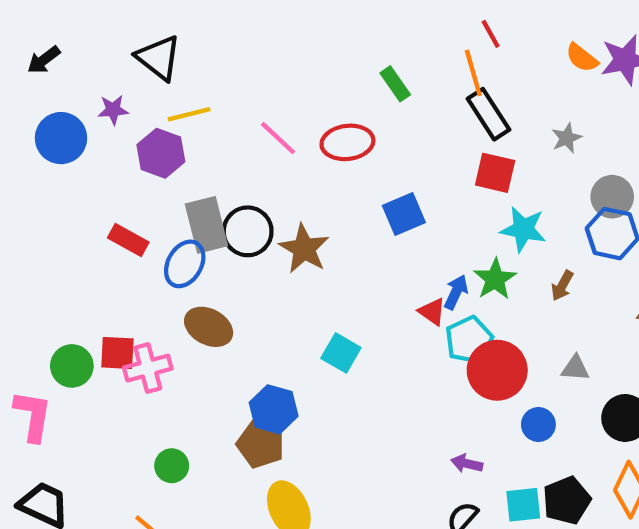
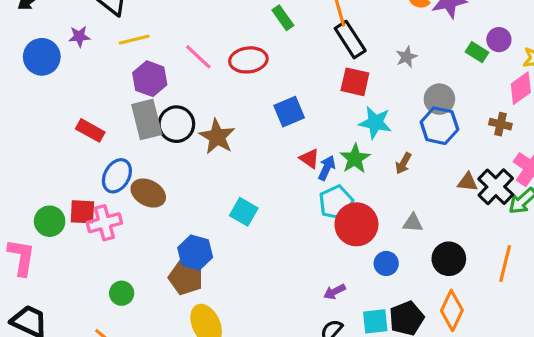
purple hexagon: (161, 153) -> (150, 79), moved
blue ellipse: (185, 264) -> (117, 176), moved
red triangle: (432, 312) -> (309, 159), moved
purple arrow: (467, 464) -> (335, 292), turned -40

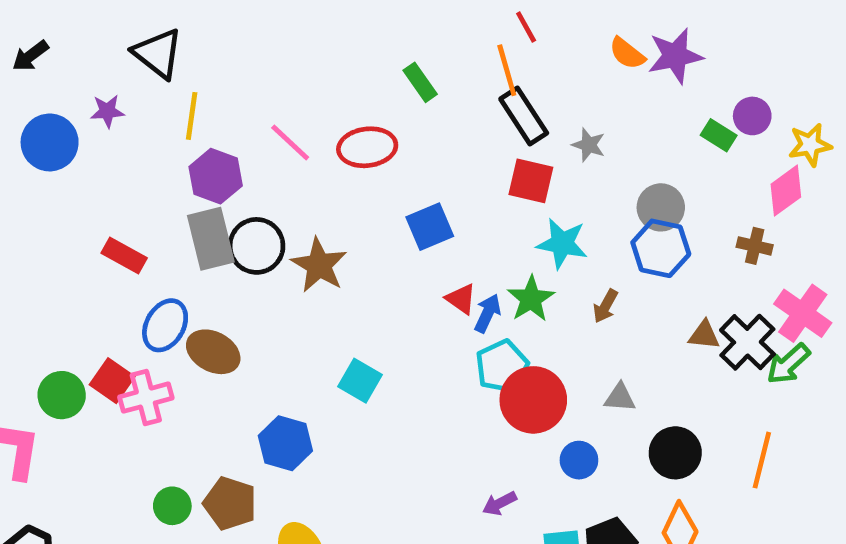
yellow line: (134, 40) -> (192, 116), turned -68
gray star: (407, 57) -> (589, 145), moved, turned -30
red square: (82, 212) -> (112, 381), turned 32
brown pentagon: (186, 278) -> (230, 503), moved

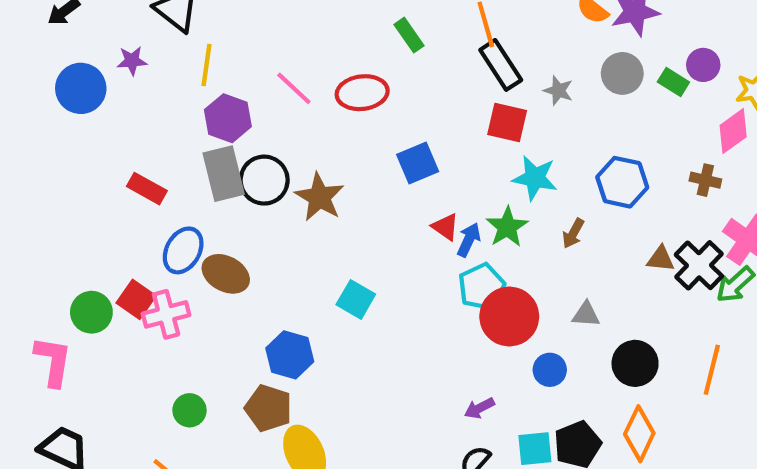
gray circle: (661, 207) -> (622, 73), moved
brown pentagon: (230, 503) -> (268, 408), moved

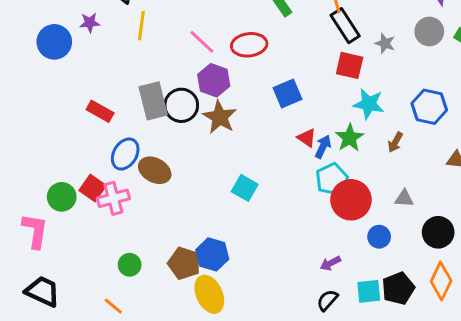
purple hexagon: (228, 118) -> (214, 80), moved
blue hexagon: (290, 355) -> (212, 254), moved

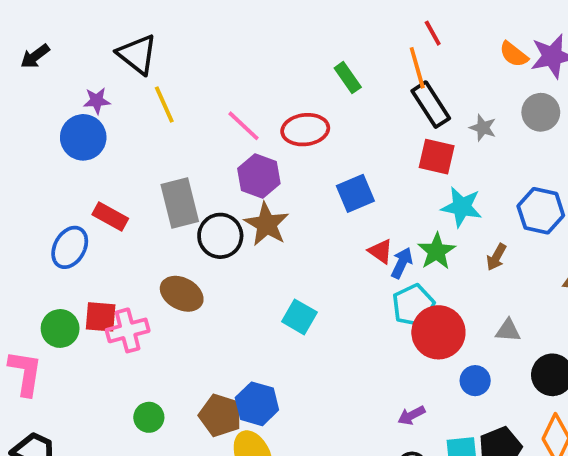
yellow line: (141, 26) -> (164, 105), turned -32
blue circle: (54, 42) -> (83, 137), moved
black circle: (181, 105) -> (220, 236), moved
blue ellipse: (125, 154) -> (70, 247), moved
red square: (93, 188) -> (101, 317), turned -30

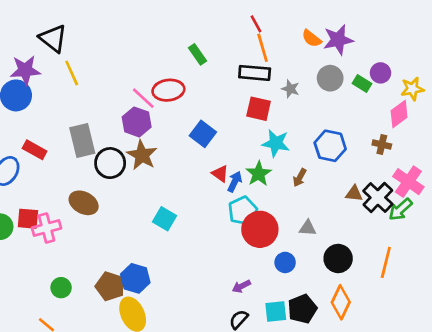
orange line: (417, 68) -> (263, 48), moved
purple star: (97, 101) -> (25, 70), size x1.6
black rectangle: (431, 105) -> (255, 73), turned -52
pink line: (243, 126) -> (143, 98), moved
blue square: (355, 193) -> (203, 134), turned -30

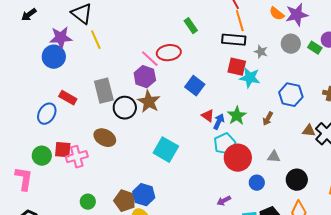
cyan star: (276, 143) -> (250, 78), moved
cyan square: (164, 219) -> (166, 150), size x1.4

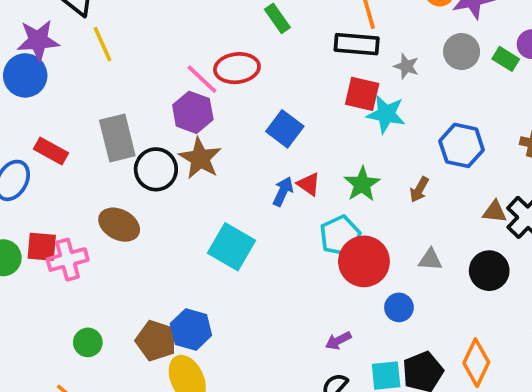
blue arrow: (219, 122) -> (283, 191), moved
black circle: (297, 180) -> (489, 271), moved

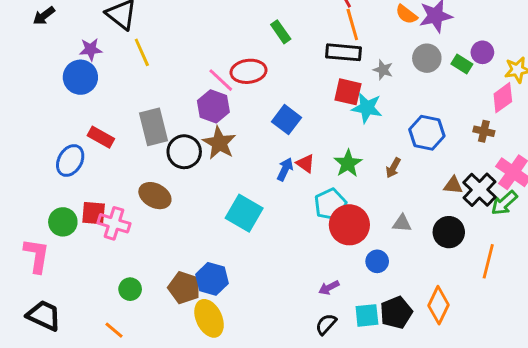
purple star: (38, 40) -> (91, 49), size x0.7
pink cross: (68, 260) -> (114, 223), turned 32

